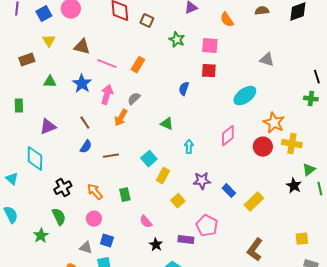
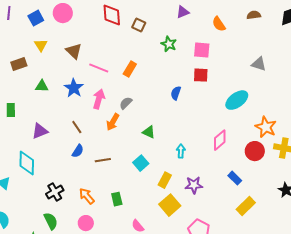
brown triangle: (82, 47) -> (74, 51), turned 30
green triangle: (167, 124) -> (149, 132), moved
yellow rectangle: (163, 176) -> (165, 180), moved
blue rectangle: (229, 191) -> (235, 178), moved
yellow square: (178, 201) -> (170, 205), size x1.5

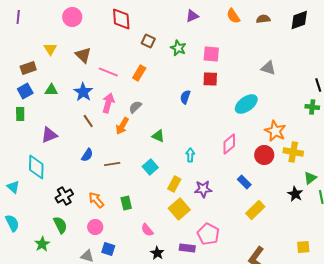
blue square: (36, 18) -> (25, 91), moved
orange semicircle: (219, 24) -> (233, 16), moved
brown square: (139, 25) -> (148, 41), moved
brown line: (77, 127) -> (88, 121), moved

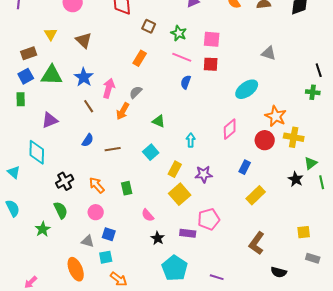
pink line: (108, 72) -> (182, 57), moved
green triangle: (51, 90) -> (52, 75), size x1.6
blue rectangle: (244, 182) -> (245, 167), turned 72
pink pentagon: (208, 234) -> (209, 219), turned 30

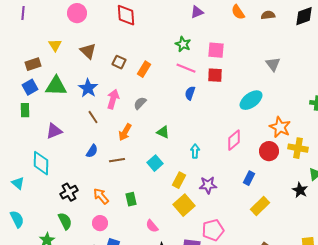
brown square: (149, 26) -> (119, 62), moved
gray triangle: (269, 53) -> (273, 64), turned 35
orange arrow: (123, 111) -> (125, 132), moved

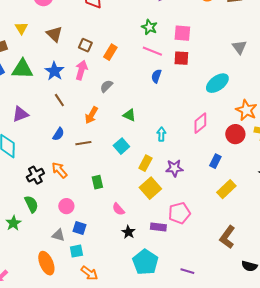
pink arrow: (113, 99) -> (81, 70), moved
orange arrow: (101, 196) -> (59, 170), moved

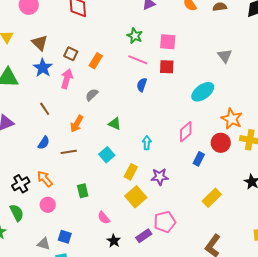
blue star: (54, 71) -> (43, 68), moved
blue rectangle: (215, 161) -> (199, 159), moved
pink circle: (66, 206) -> (48, 205), moved
purple rectangle: (158, 227) -> (144, 236), turned -42

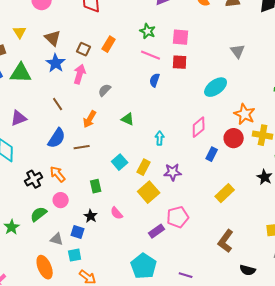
orange rectangle: (96, 61) -> (109, 44), moved
blue semicircle: (44, 143) -> (57, 138), size x1.5
cyan square: (107, 155) -> (120, 162), moved
green semicircle: (17, 213) -> (39, 214), moved, turned -102
black star: (114, 241) -> (91, 216), moved

